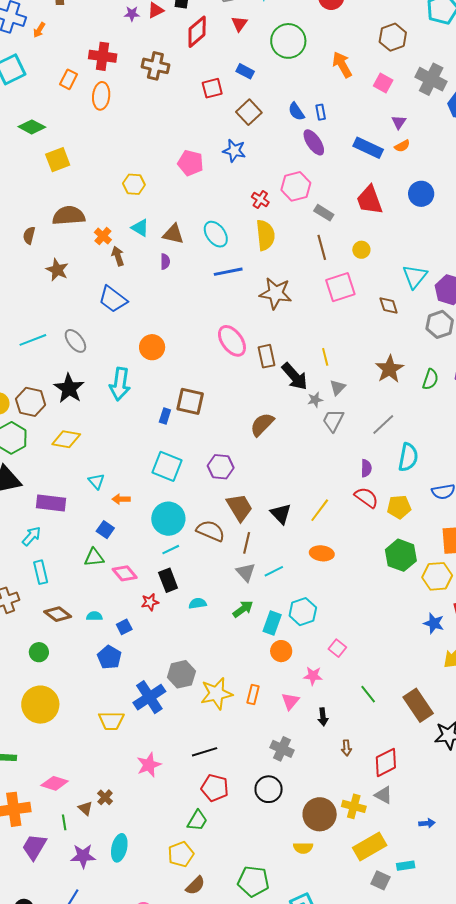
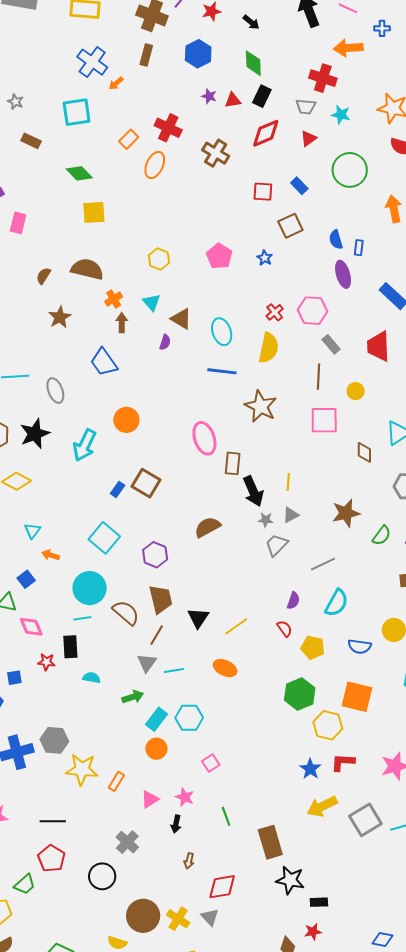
blue star: (234, 151) -> (265, 258), size x0.7
red semicircle: (366, 498) -> (285, 629), size x0.7
pink star: (313, 676) -> (185, 797), moved

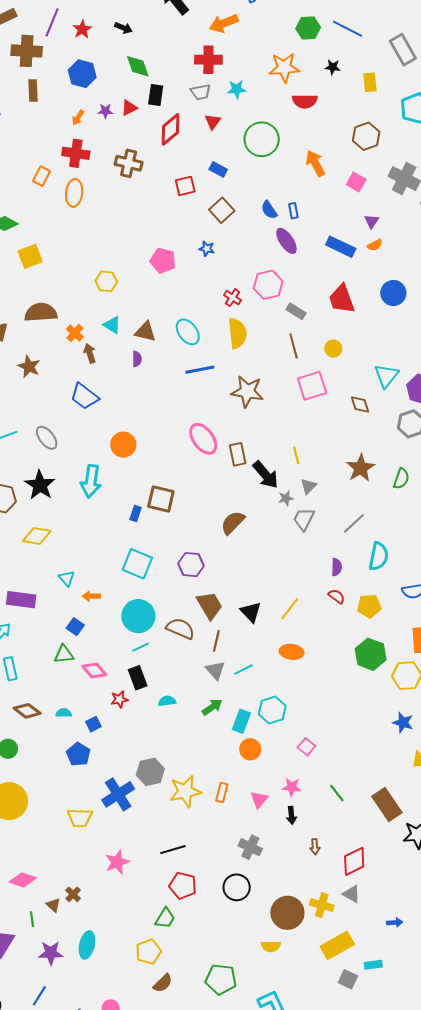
orange arrow: (116, 83) -> (78, 118), moved

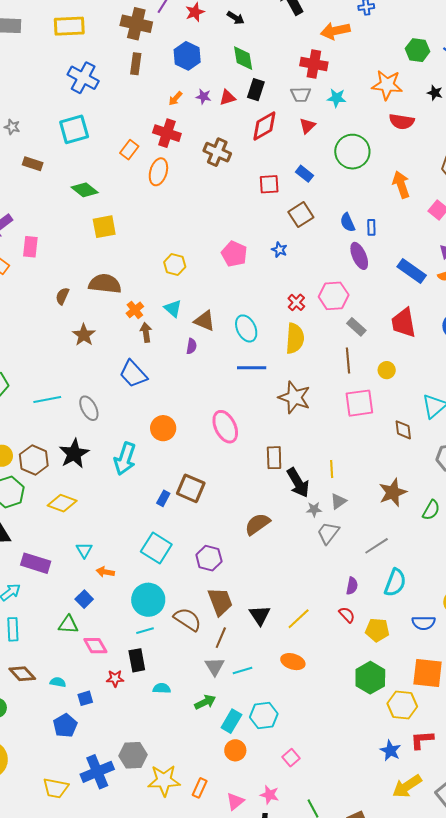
pink ellipse: (203, 439) -> (225, 427), moved

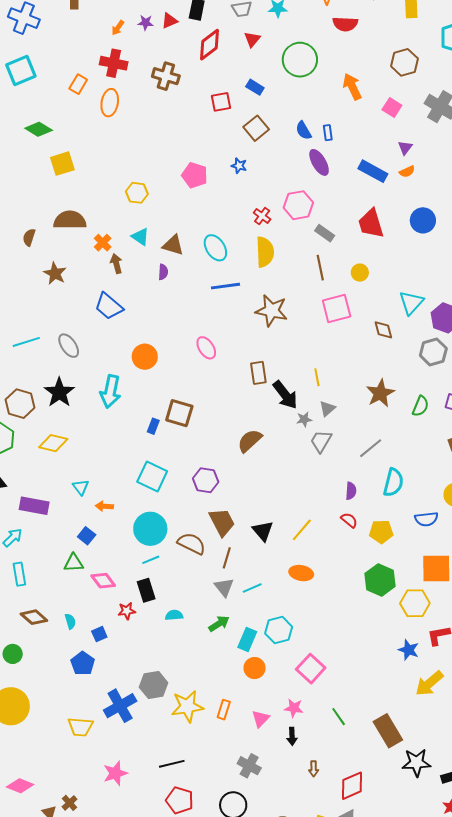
pink ellipse: (225, 427) -> (206, 348), size x0.7
cyan semicircle: (58, 682) -> (70, 621), turned 70
pink square: (291, 758) -> (311, 669), size x1.6

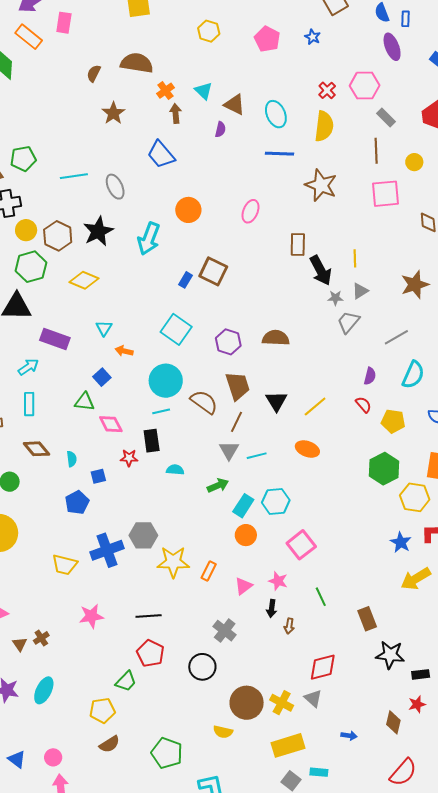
yellow hexagon: (137, 193) -> (209, 31), moved
pink ellipse: (206, 348) -> (250, 211), turned 45
brown semicircle: (250, 441) -> (276, 338), moved, turned 36
brown rectangle: (388, 731) -> (367, 619), size x0.7
brown arrow: (314, 769) -> (289, 626), moved

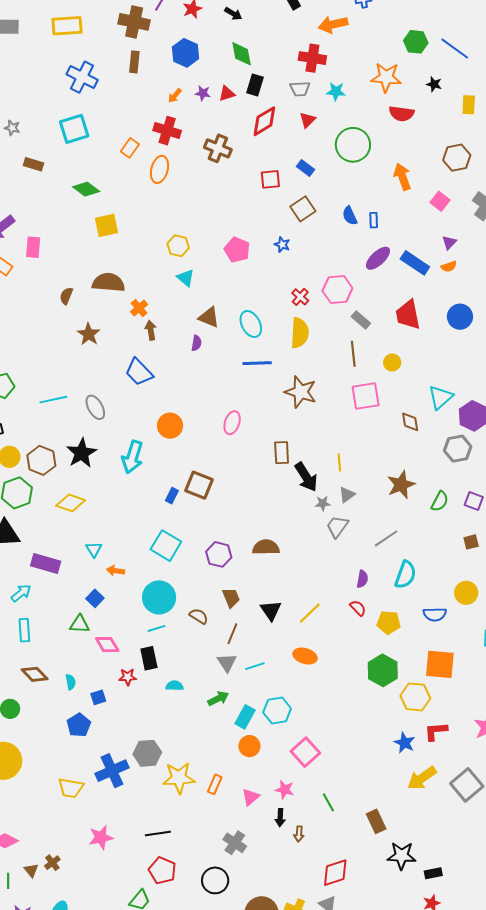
purple ellipse: (392, 47) -> (378, 258), moved, turned 72
cyan triangle: (204, 91) -> (186, 278), moved
brown trapezoid: (238, 386) -> (231, 598), size x0.7
brown semicircle: (204, 402) -> (199, 616), size x0.7

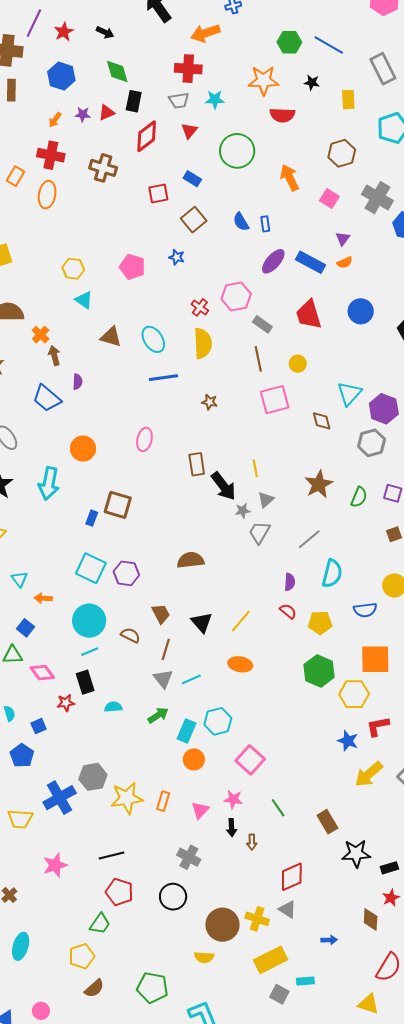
purple semicircle: (196, 343) -> (78, 382), moved
brown star: (301, 392) -> (210, 402), size x0.5
purple hexagon: (219, 554) -> (126, 573), moved

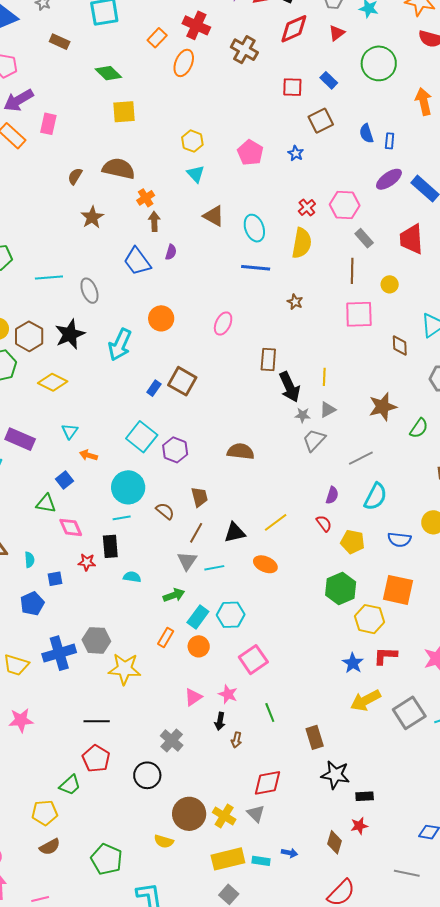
black triangle: (202, 622) -> (235, 532), moved, turned 45
orange rectangle: (163, 801) -> (166, 637), moved
pink star: (55, 865) -> (21, 720), moved
cyan rectangle: (305, 981) -> (261, 861), moved

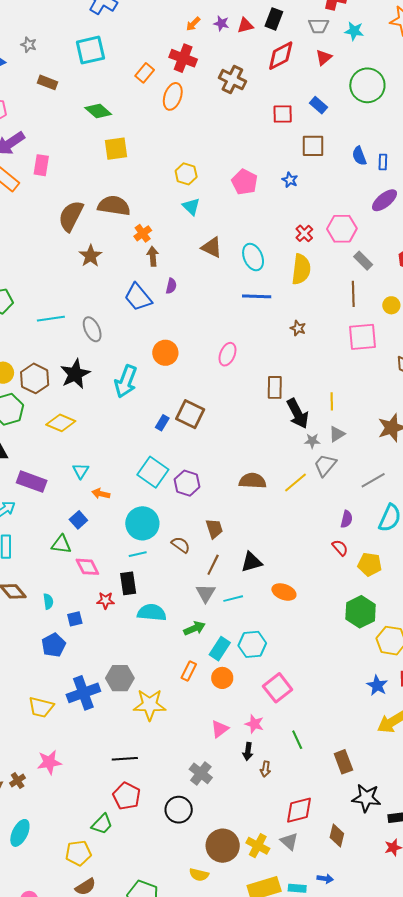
brown square: (321, 121) -> (313, 146), turned 30
brown semicircle: (75, 176) -> (71, 216), size x1.8
yellow line: (276, 522) -> (296, 483), moved
cyan semicircle: (132, 577) -> (152, 613), size x1.6
brown diamond: (334, 842) -> (337, 836), moved

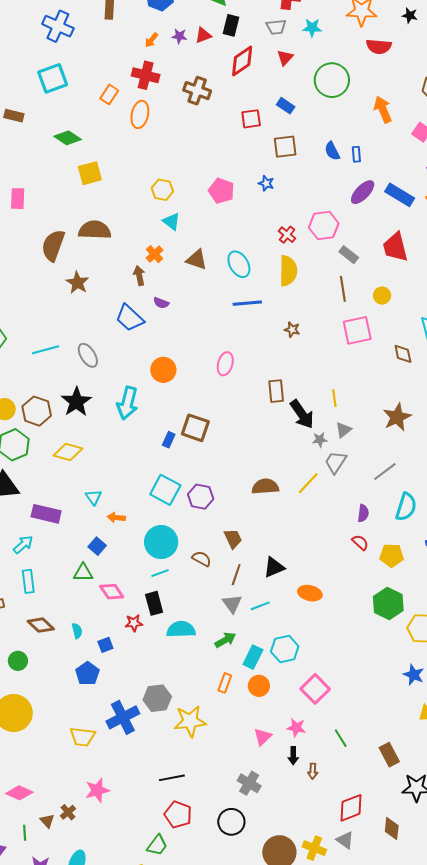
orange cross: (143, 233) -> (155, 254), moved
purple semicircle: (171, 286) -> (161, 303), turned 105

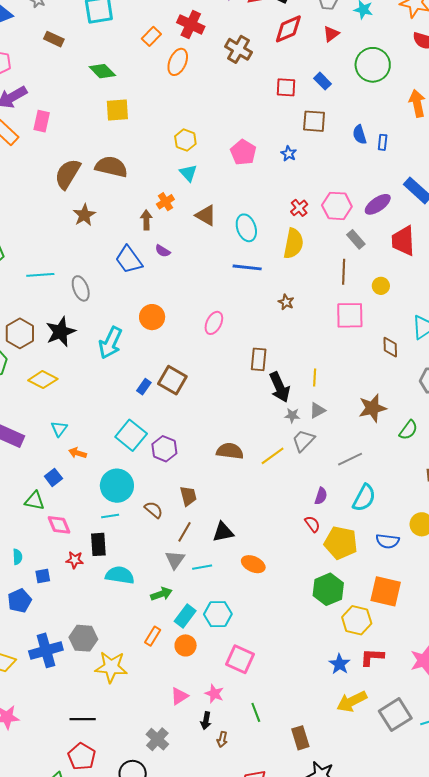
purple ellipse: (363, 192) -> (378, 204), moved
yellow pentagon: (392, 555) -> (341, 543), size x1.4
pink square: (315, 689) -> (240, 659), turned -32

